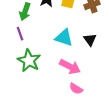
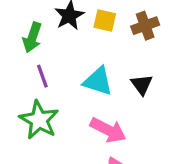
purple line: (20, 34) -> (42, 76), moved

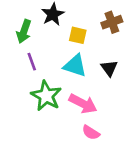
yellow square: (105, 21) -> (78, 35), moved
green star: (39, 120) -> (46, 96), moved

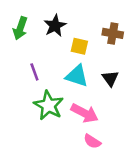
brown cross: (112, 22) -> (113, 33), turned 30
green arrow: (24, 31) -> (20, 28), moved

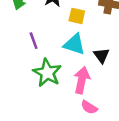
black triangle: (110, 78) -> (101, 55), moved
pink arrow: (85, 113) -> (82, 80), turned -105

